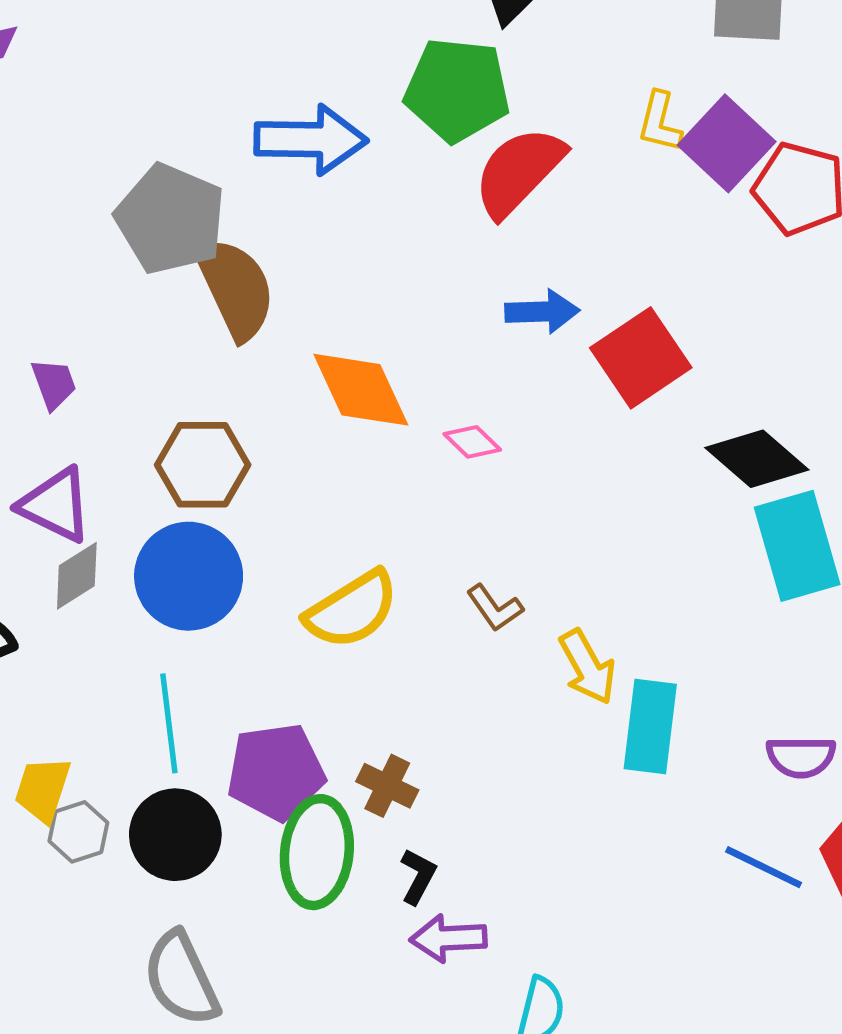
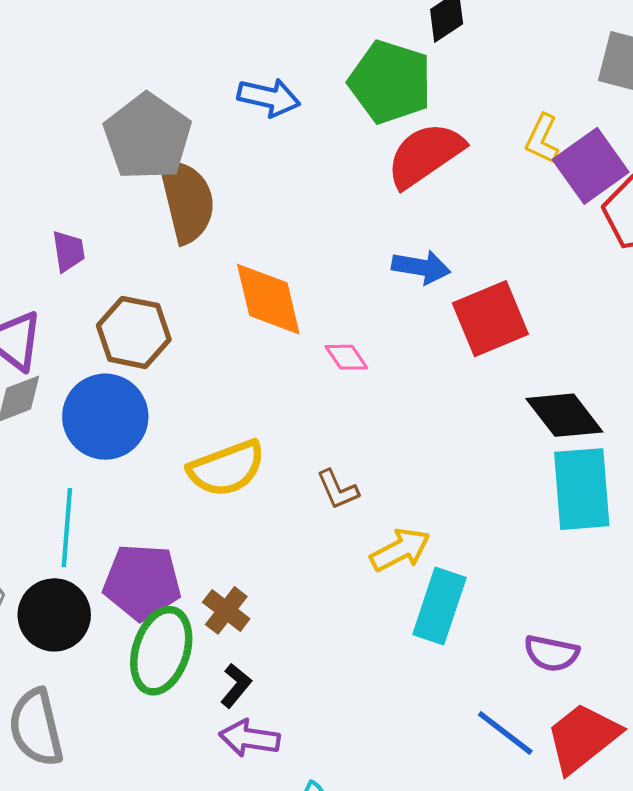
blue arrow: (311, 140) -> (269, 97), size x0.7
purple trapezoid: (54, 384) -> (68, 251), moved
yellow arrow: (587, 667) -> (400, 550), turned -100

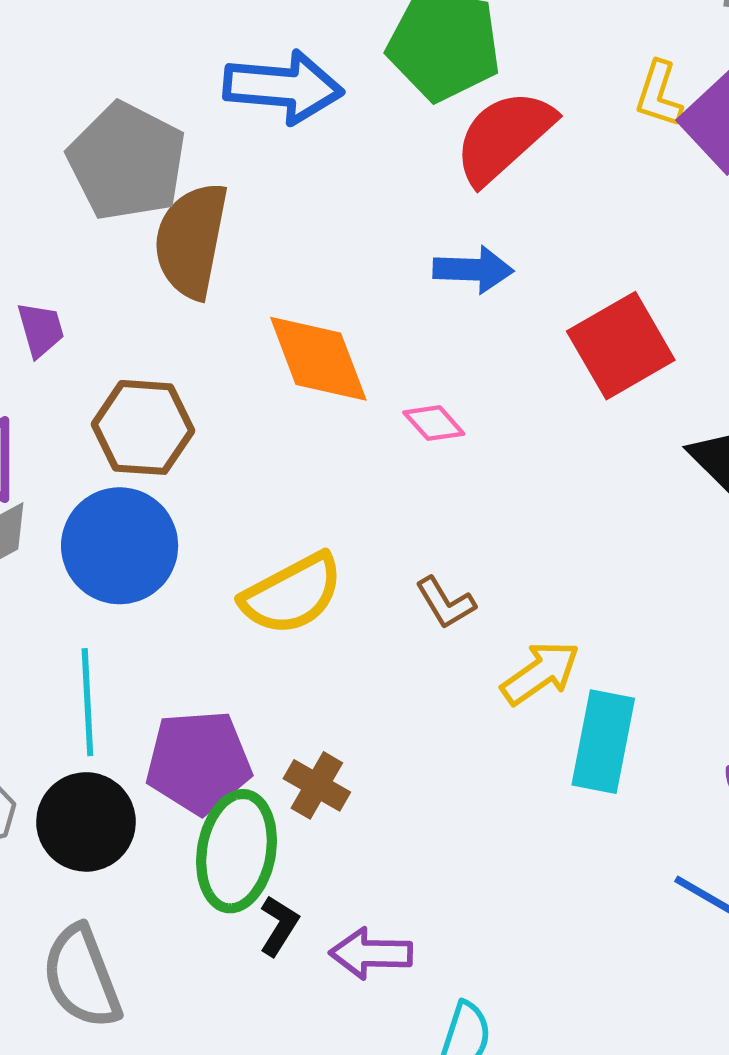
blue arrow: (269, 97) -> (283, 87), size x1.4
brown semicircle: (187, 201) -> (191, 240), turned -148
blue arrow: (421, 267) -> (473, 270), moved
black L-shape: (236, 686) -> (279, 926), moved

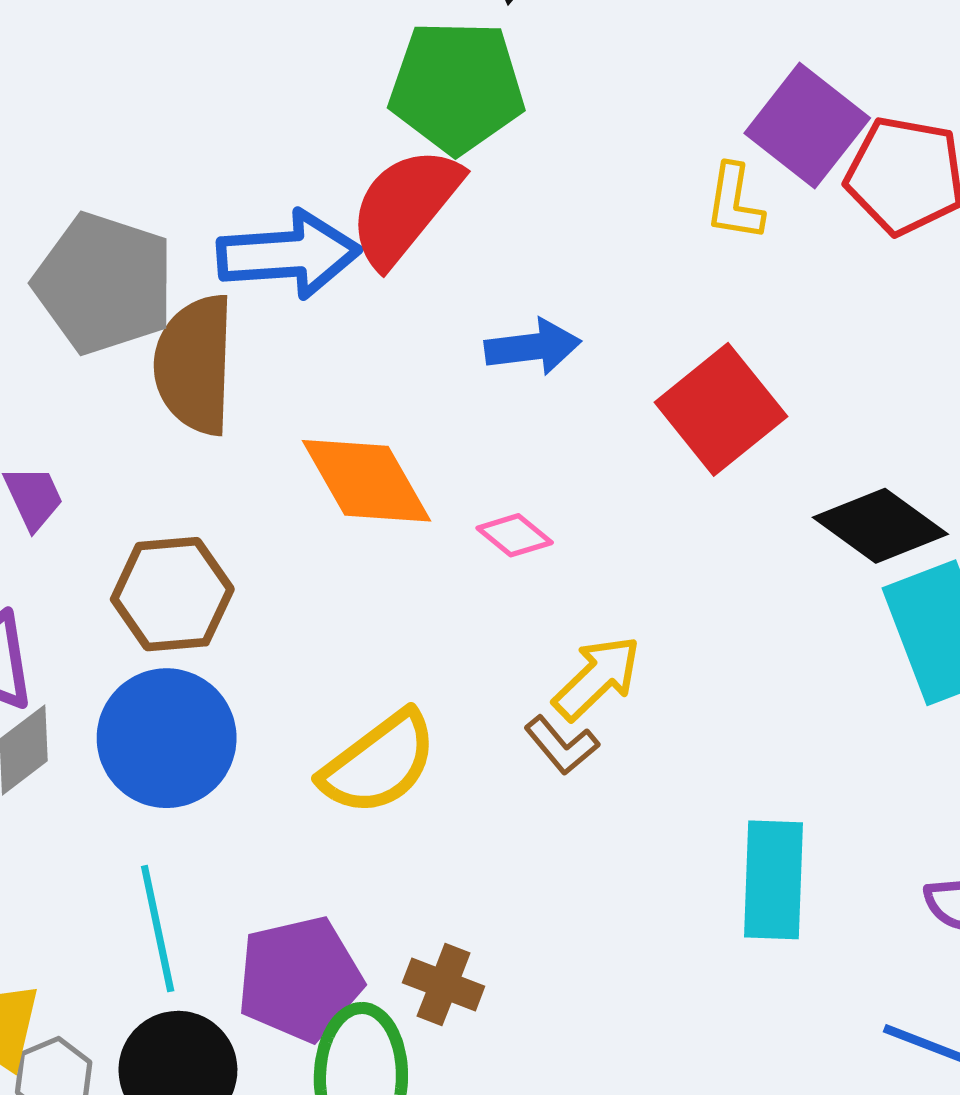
blue arrow: (283, 87) -> (289, 254), moved
yellow L-shape: (659, 94) -> (734, 202), moved
red semicircle: (504, 137) -> (405, 206), moved
yellow arrow: (540, 673) -> (597, 678), moved

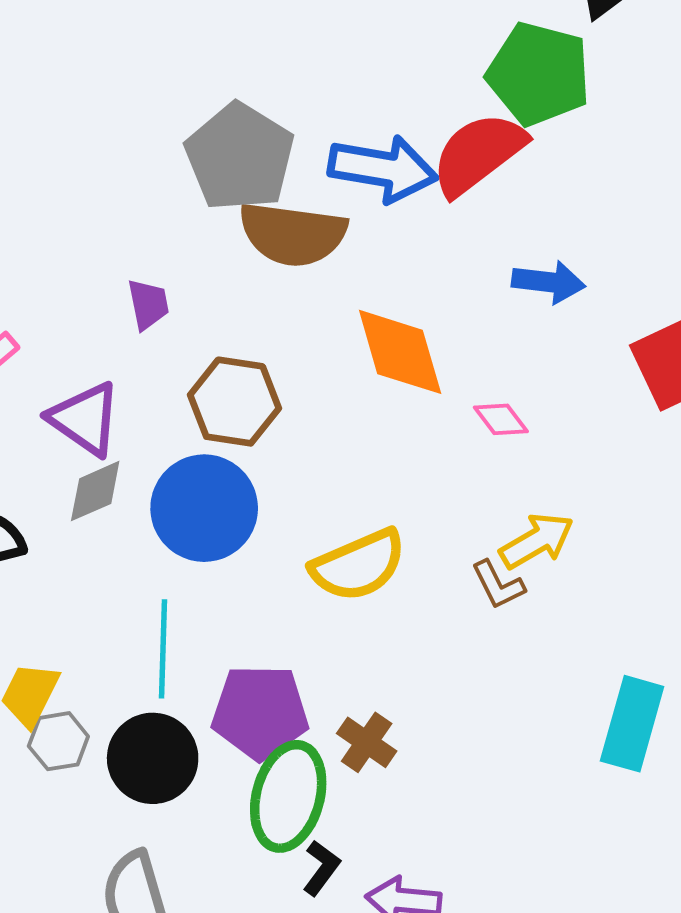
brown semicircle: (195, 365) -> (293, 234), turned -98

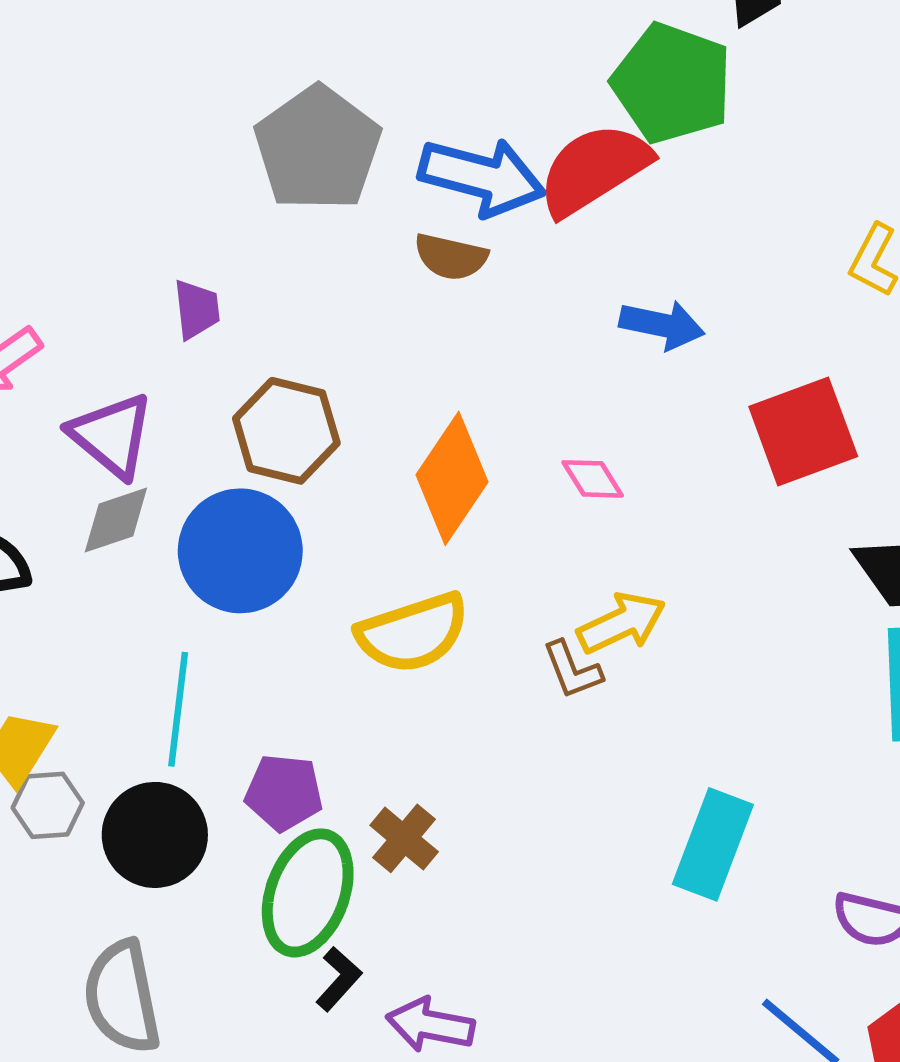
brown semicircle: (293, 234) -> (451, 257), moved, size x0.6
orange diamond: (400, 352) -> (452, 478), moved, turned 45
purple pentagon: (260, 712) -> (284, 792), size x0.7

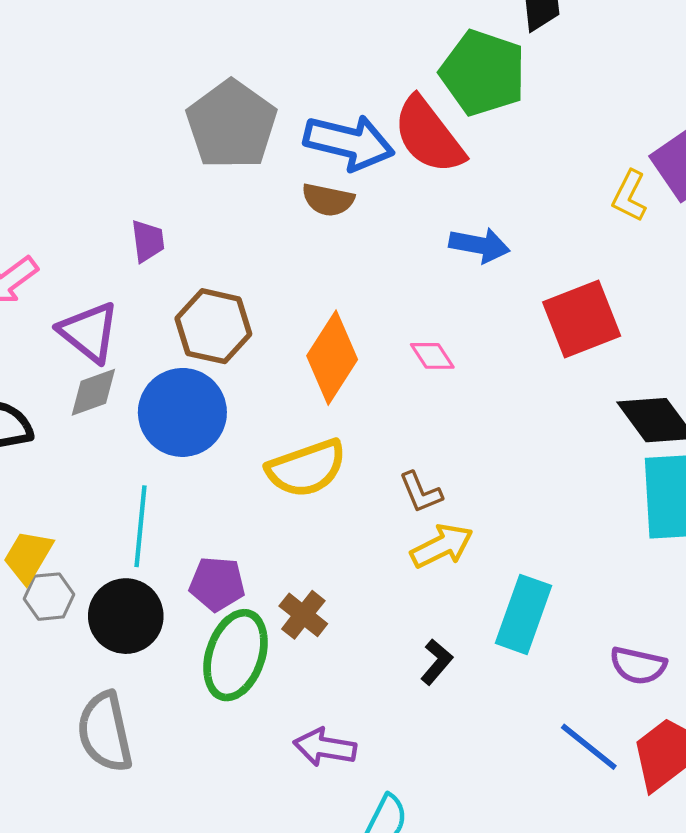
red semicircle: (594, 169) -> (429, 135), turned -94
yellow arrow: (621, 623) -> (442, 546), moved
black L-shape: (339, 979) -> (437, 662), moved

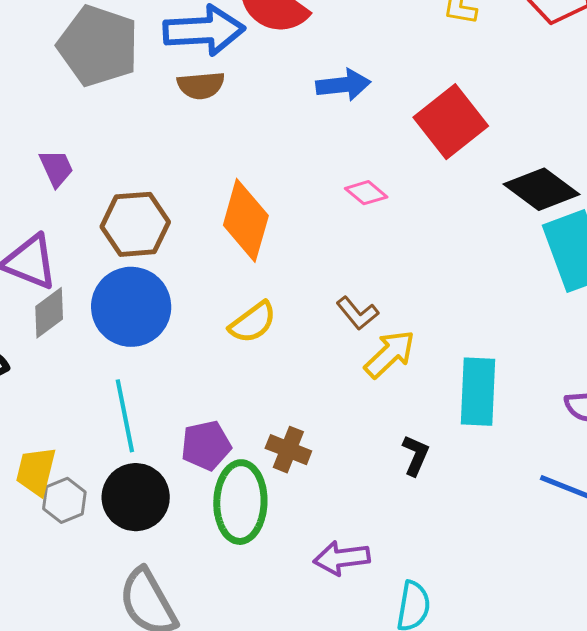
pink diamond: (432, 356) -> (366, 193), moved
yellow semicircle: (306, 468) -> (253, 322), size x0.7

